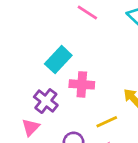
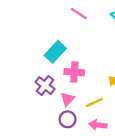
pink triangle: (31, 127) -> (68, 99), moved

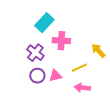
pink triangle: (68, 99) -> (55, 76), moved, turned 32
purple circle: (68, 119) -> (37, 76), moved

